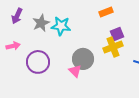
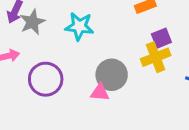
gray star: (41, 23) -> (32, 22), moved
pink triangle: (75, 71) -> (100, 92), turned -40

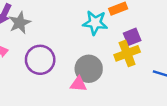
cyan star: (79, 26) -> (95, 23), moved
purple circle: (46, 79) -> (40, 60), moved

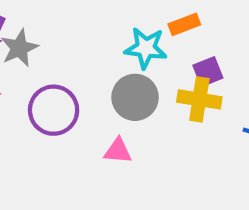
yellow cross: (127, 53) -> (199, 99), turned 30
gray circle: (89, 69) -> (135, 97), moved

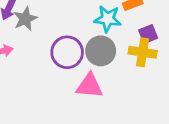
purple circle: (54, 110) -> (67, 52), moved
pink triangle: (118, 151) -> (89, 86), size x1.5

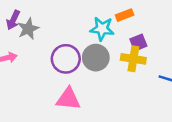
pink triangle: (89, 86) -> (68, 99), moved

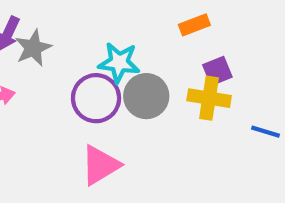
cyan star: (102, 29) -> (119, 63), moved
pink triangle: (68, 99) -> (100, 165), turned -36

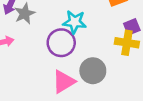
gray circle: (146, 96) -> (93, 71), moved

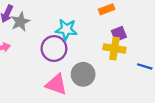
pink triangle: (64, 82) -> (56, 84), turned 50

